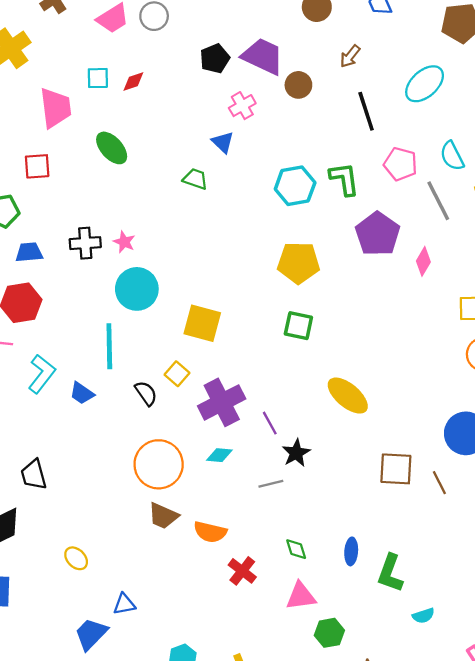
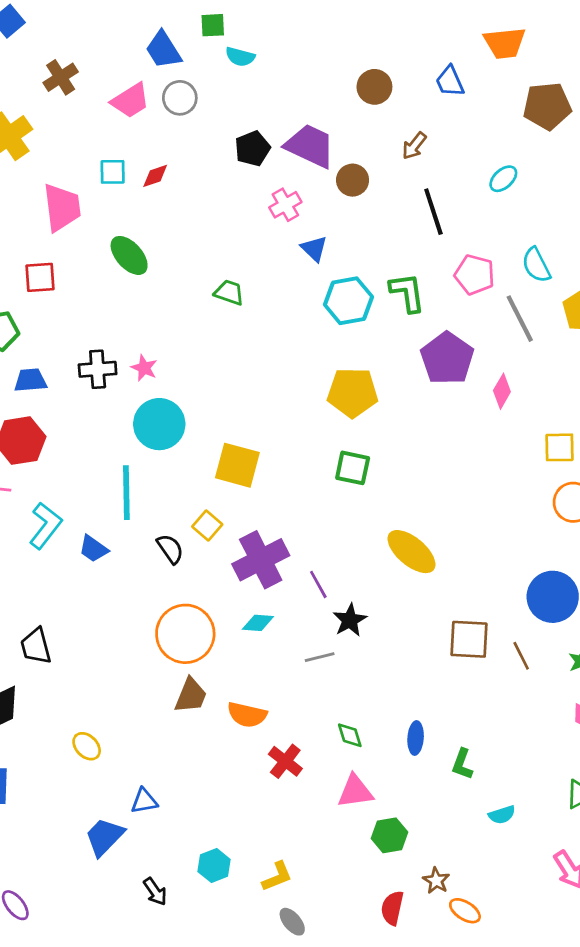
cyan ellipse: (425, 84) -> (503, 179), size x0.6
blue triangle: (223, 142) -> (314, 249), moved
brown trapezoid: (163, 516) -> (191, 696), turned -92
green L-shape: (390, 573) -> (462, 764), size x0.7

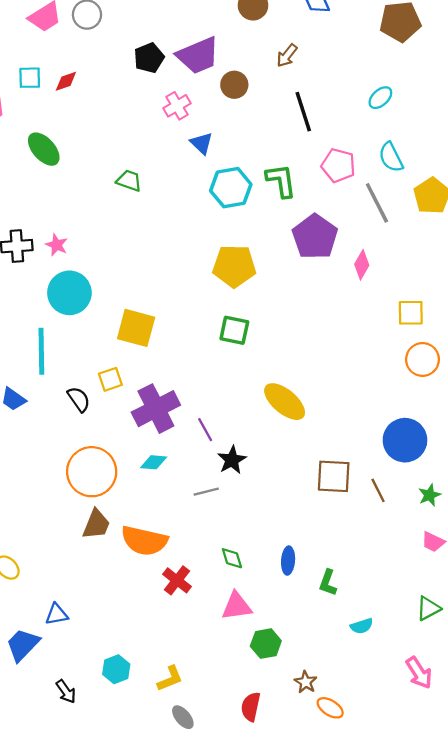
purple trapezoid: (310, 146) -> (198, 56), turned 132
cyan ellipse: (503, 179) -> (380, 98), moved
yellow square: (207, 526) -> (110, 379), turned 30
orange semicircle: (247, 715) -> (144, 541), size x1.4
red semicircle: (392, 908) -> (251, 707), moved

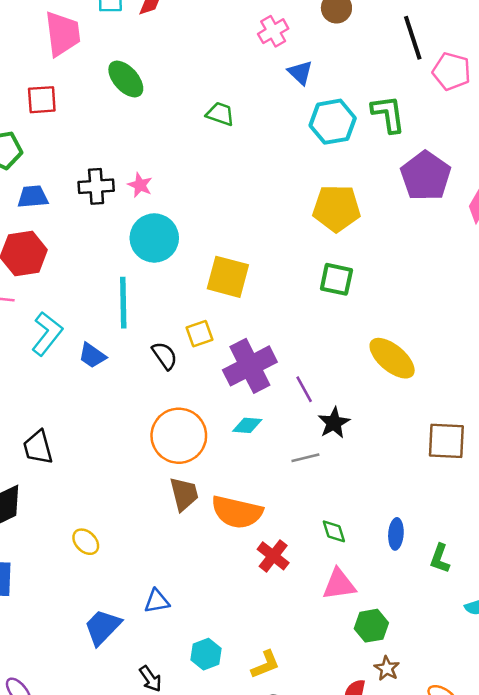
pink pentagon: (338, 165) -> (452, 71), moved
brown trapezoid: (96, 524) -> (184, 494), turned -36
blue triangle: (57, 614) -> (157, 601), moved
brown star: (306, 682) -> (387, 668), moved

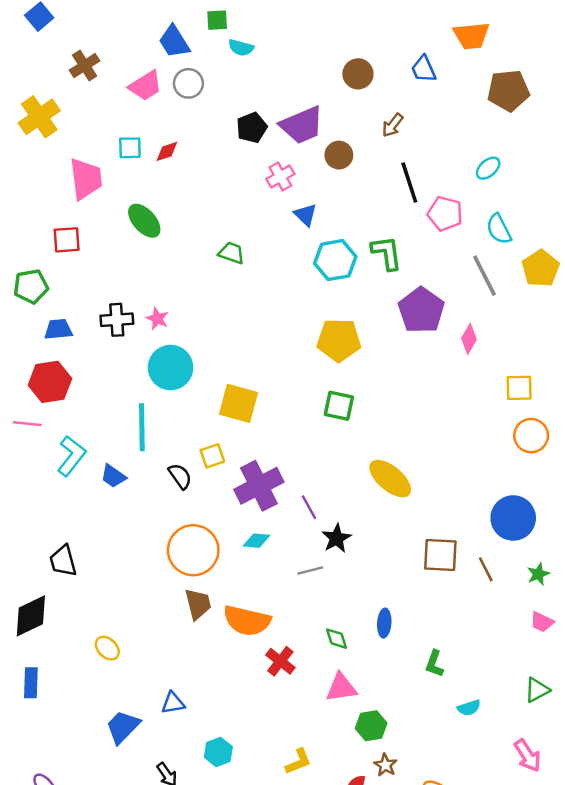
blue ellipse: (396, 534) -> (384, 623), moved
yellow L-shape: (265, 664) -> (298, 762), moved

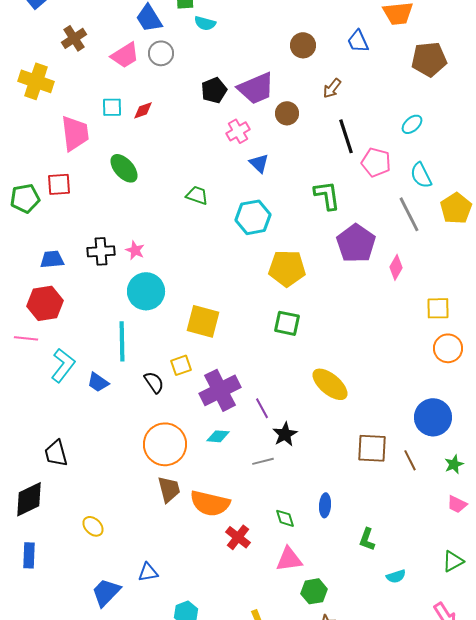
yellow cross: (39, 117) -> (36, 81), turned -36
cyan hexagon: (335, 260) -> (253, 217), moved
green pentagon: (31, 286) -> (25, 198), moved

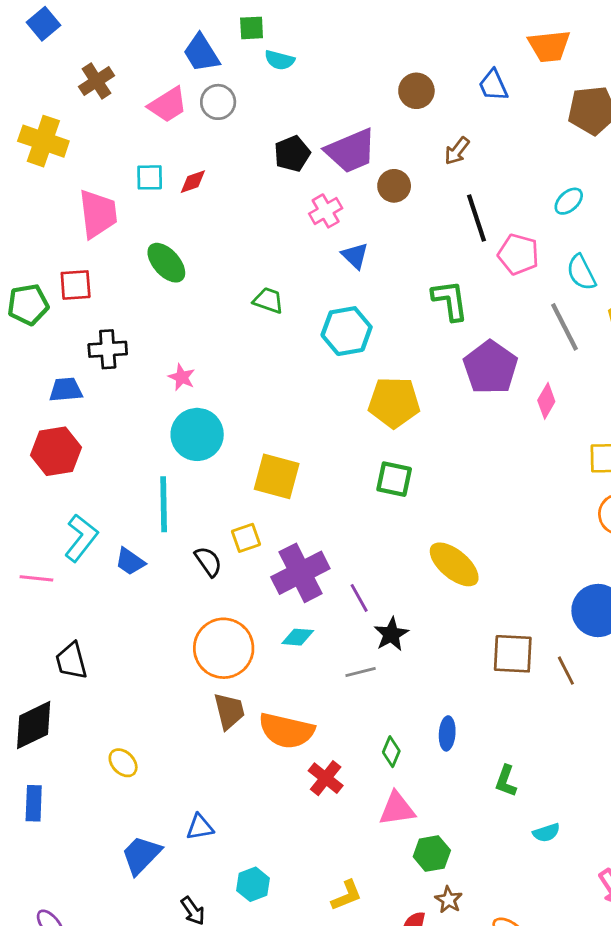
black cross: (101, 251) -> (108, 349), moved
pink line: (26, 338) -> (36, 578), moved
green diamond: (285, 518) -> (391, 752), turned 40

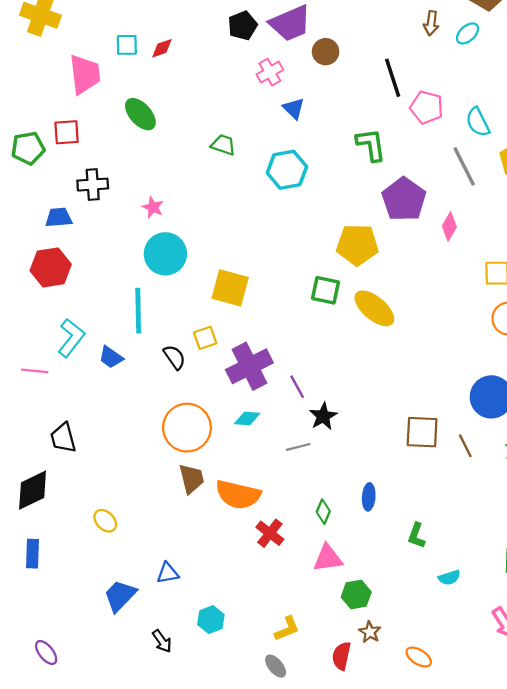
brown arrow: (457, 151) -> (431, 23), moved, turned -30
cyan ellipse: (569, 201) -> (468, 33), moved
yellow pentagon: (394, 402) -> (357, 245), moved
yellow ellipse: (454, 564) -> (374, 308), moved

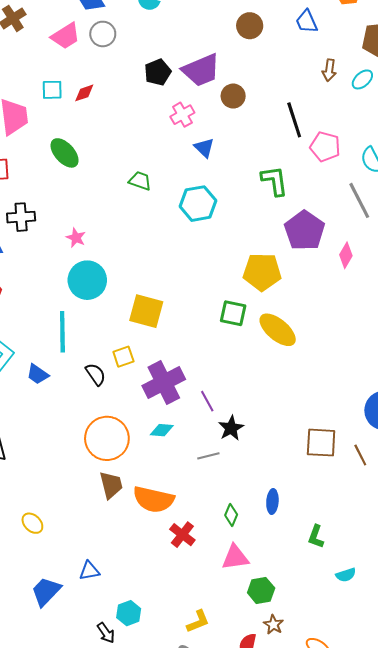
black arrow: (162, 641) -> (106, 633), moved

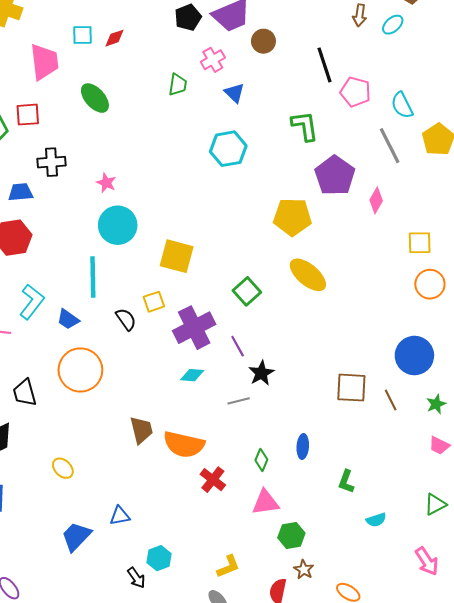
green trapezoid: (140, 181) -> (178, 85), moved, turned 80
green square: (233, 313) -> (247, 291), moved, turned 36
orange circle: (107, 438) -> (80, 370), moved

